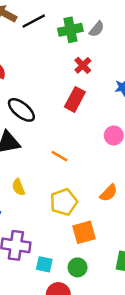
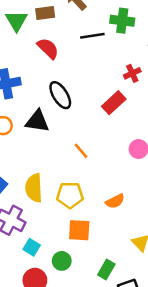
black line: (34, 21) -> (92, 36), moved
green cross: (70, 30) -> (122, 21), moved
yellow semicircle: (18, 187) -> (34, 188), moved, size x1.6

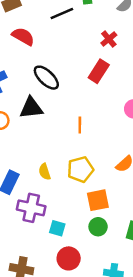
orange line: (81, 151) -> (80, 125), turned 56
yellow semicircle: (34, 188) -> (45, 172), size x0.6
green circle: (62, 261) -> (98, 227), moved

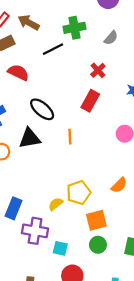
orange line: (80, 125) -> (70, 137), moved
yellow semicircle: (45, 172) -> (56, 204), moved, turned 72

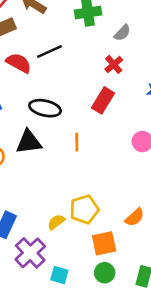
gray semicircle: (111, 38) -> (122, 33), moved
black line: (53, 49) -> (49, 52), moved
black ellipse: (42, 109) -> (45, 108), turned -30
orange semicircle: (119, 185) -> (135, 217), moved
purple cross: (35, 231) -> (30, 253), turned 35

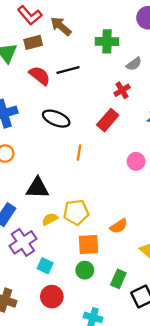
black triangle: (29, 142) -> (37, 188), moved

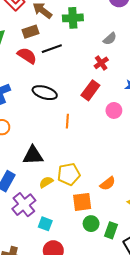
green cross: (107, 41) -> (73, 18), moved
brown rectangle: (33, 42) -> (30, 32), moved
pink circle: (136, 161) -> (114, 110), moved
green circle: (85, 270) -> (91, 224), moved

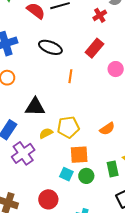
red cross: (101, 63) -> (100, 15), moved
orange semicircle: (108, 184) -> (107, 129), moved
cyan square: (45, 224) -> (66, 174), moved
green rectangle: (111, 230) -> (113, 169), moved, turned -35

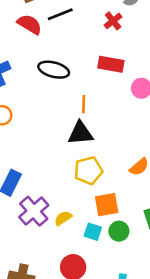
red rectangle: (94, 48) -> (111, 64), turned 66
black triangle: (35, 107) -> (80, 133), moved
yellow semicircle: (46, 133) -> (63, 218), moved

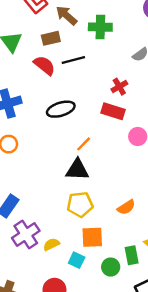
red cross: (113, 21) -> (119, 87), moved
black ellipse: (54, 70) -> (61, 109), turned -40
orange line: (84, 104) -> (84, 144), turned 35
green circle: (119, 231) -> (111, 267), moved

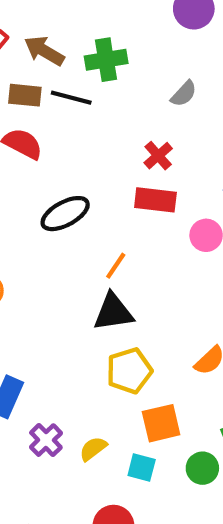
brown rectangle: (51, 38) -> (25, 95), turned 30
black line: (73, 60) -> (71, 98), moved, turned 40
purple cross: (26, 234) -> (46, 440), size x0.7

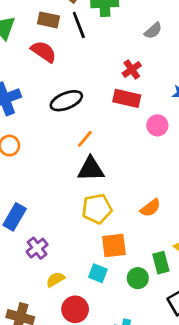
black line: (71, 98) -> (79, 25), turned 48
orange line: (116, 266) -> (85, 139), moved
yellow semicircle: (93, 449) -> (55, 279), moved

